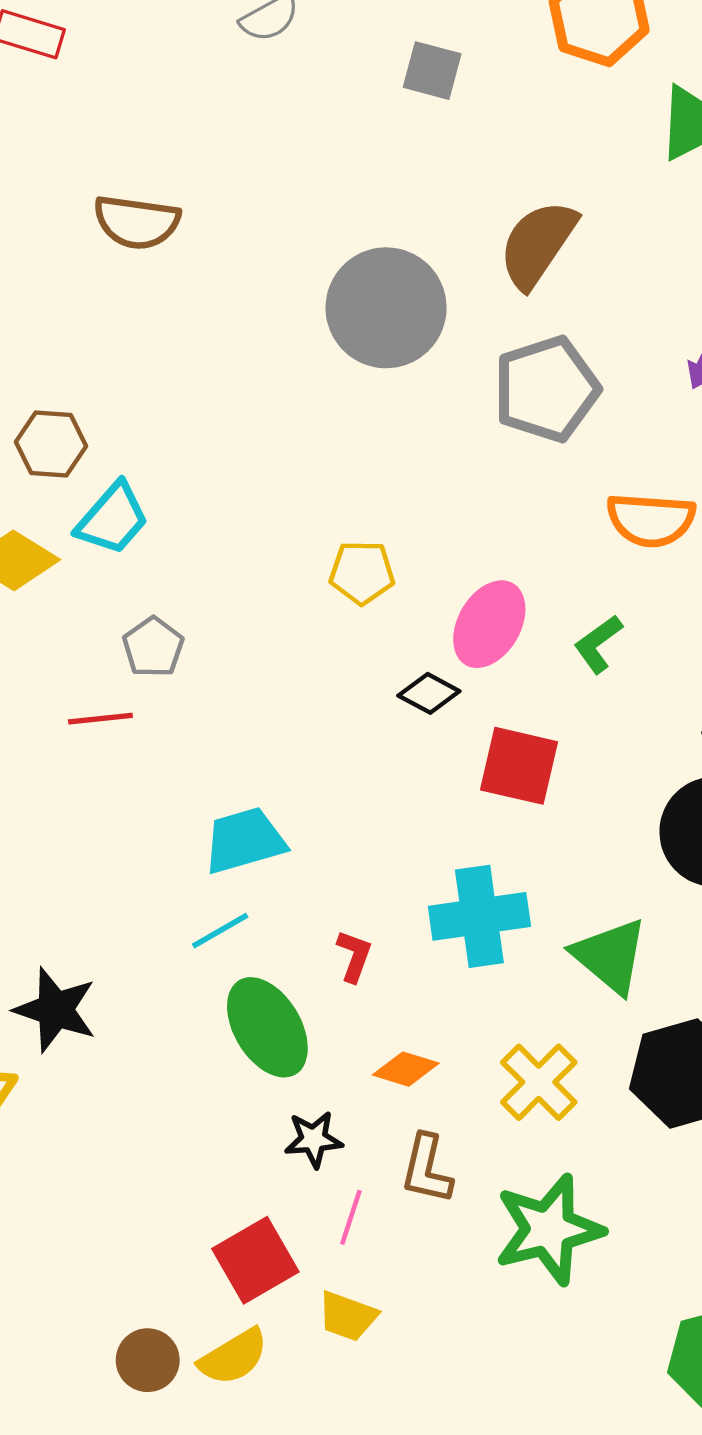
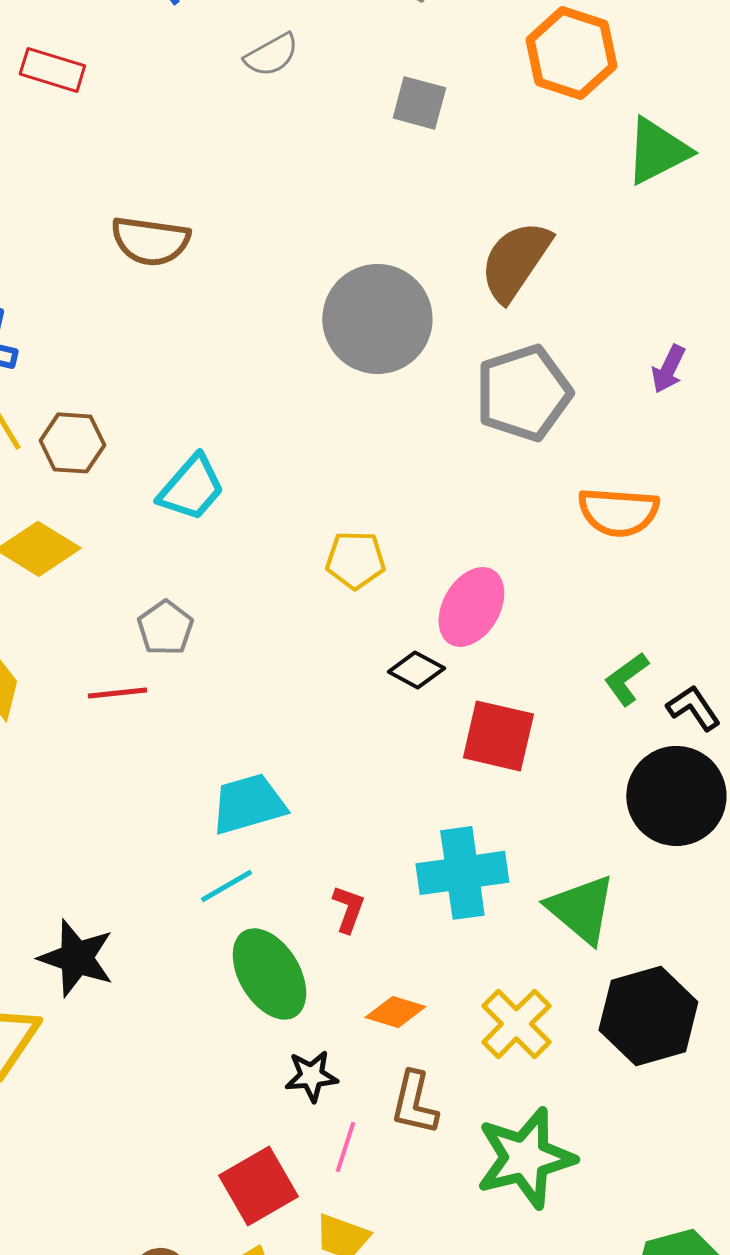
cyan trapezoid: (113, 519) -> (191, 488), moved
green L-shape: (598, 644) -> (626, 679), moved

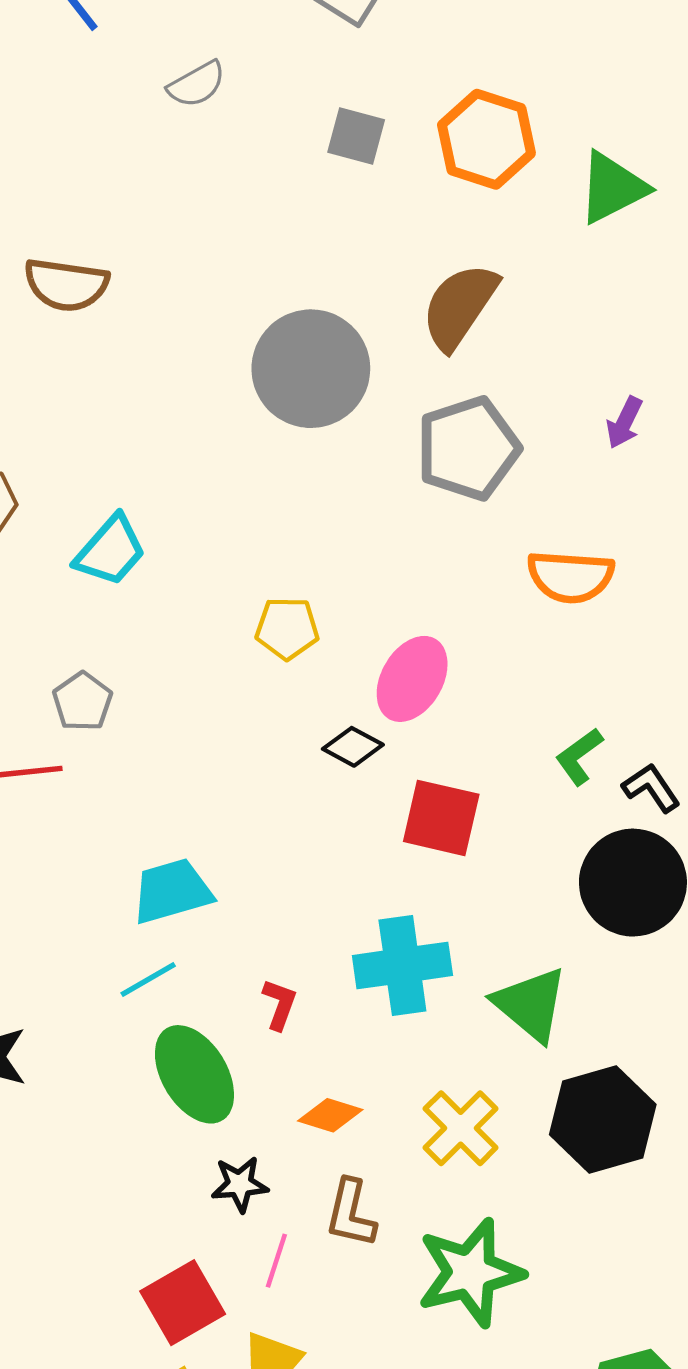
orange hexagon: (571, 53) -> (486, 139), moved

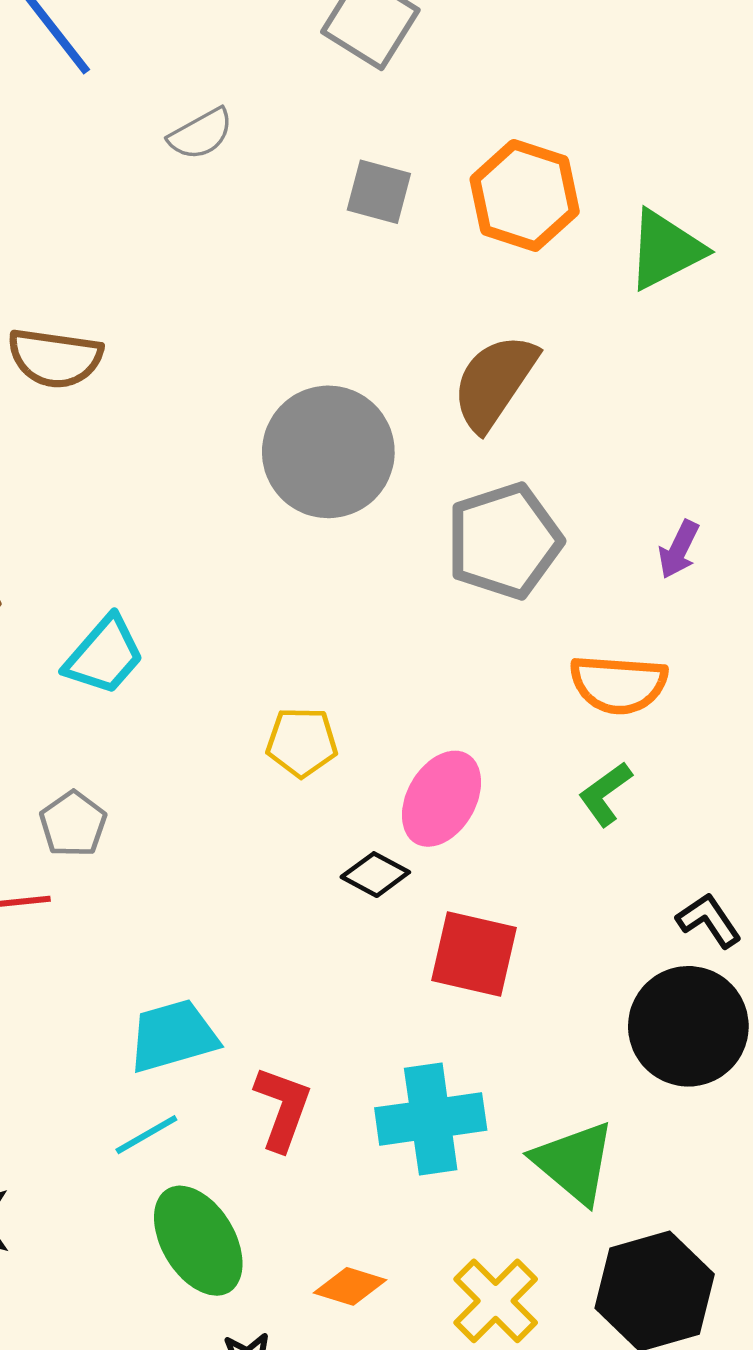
purple arrow: (624, 423) -> (679, 549), moved
green L-shape: (579, 757) -> (605, 794), moved
red L-shape: (280, 1004) -> (283, 1108), moved, size x1.5

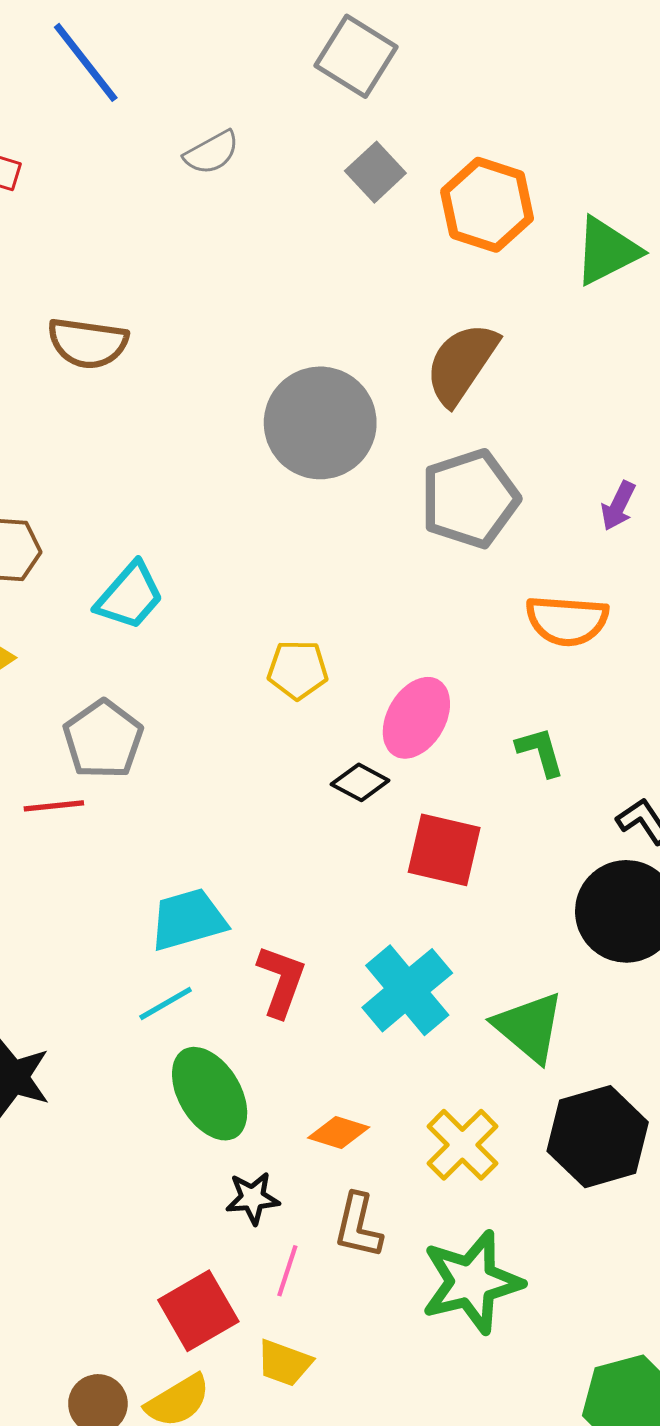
gray square: (379, 192) -> (375, 172), moved, turned 32
green L-shape: (605, 794) -> (540, 752), moved, turned 110
gray pentagon: (73, 824) -> (103, 739), size x1.4
cyan cross: (431, 1119) -> (407, 990), turned -32

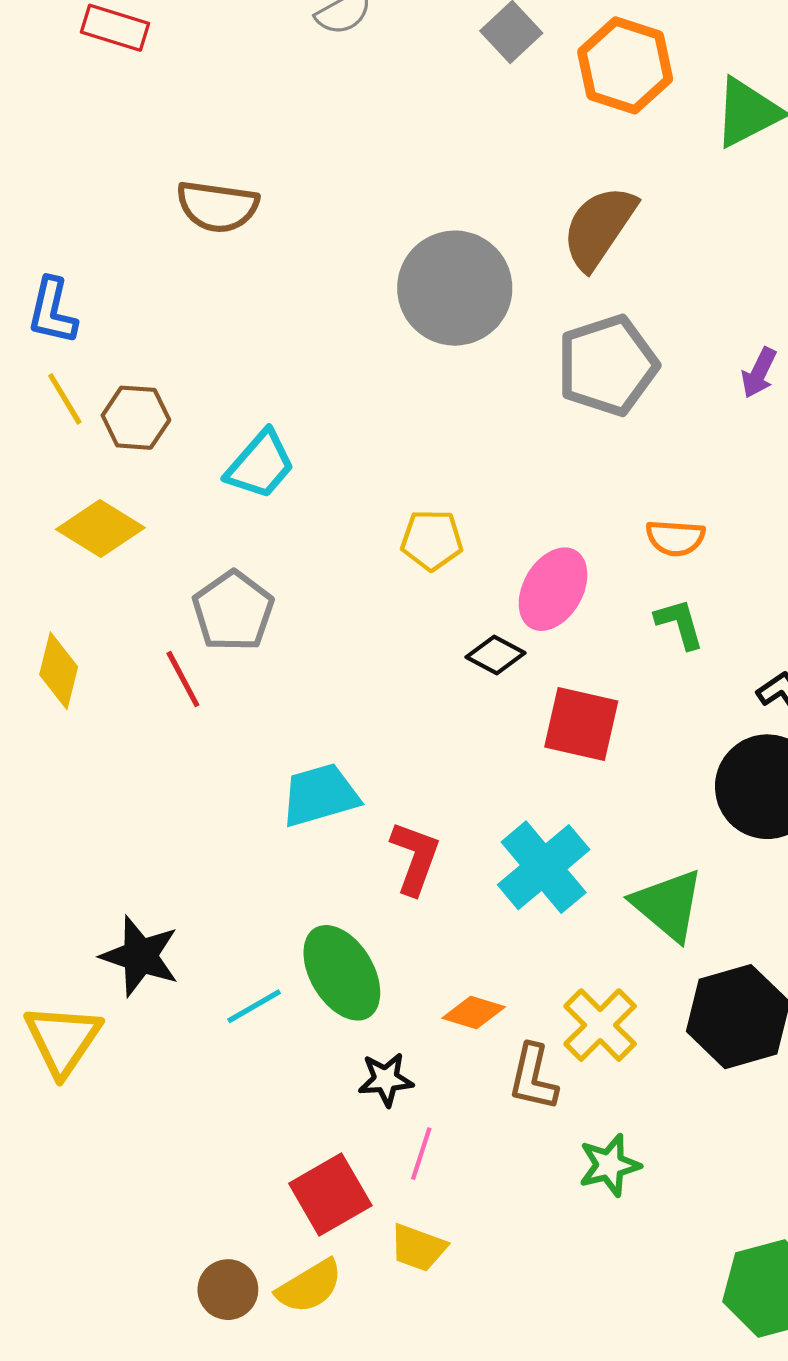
orange semicircle: (567, 621) -> (675, 538), moved, size x0.7
red line: (54, 806) -> (183, 679), turned 68
cyan line: (166, 1004) -> (254, 1006), moved
brown L-shape: (358, 1226) -> (533, 1077), moved
green star: (472, 1282) -> (609, 1165), size x0.6

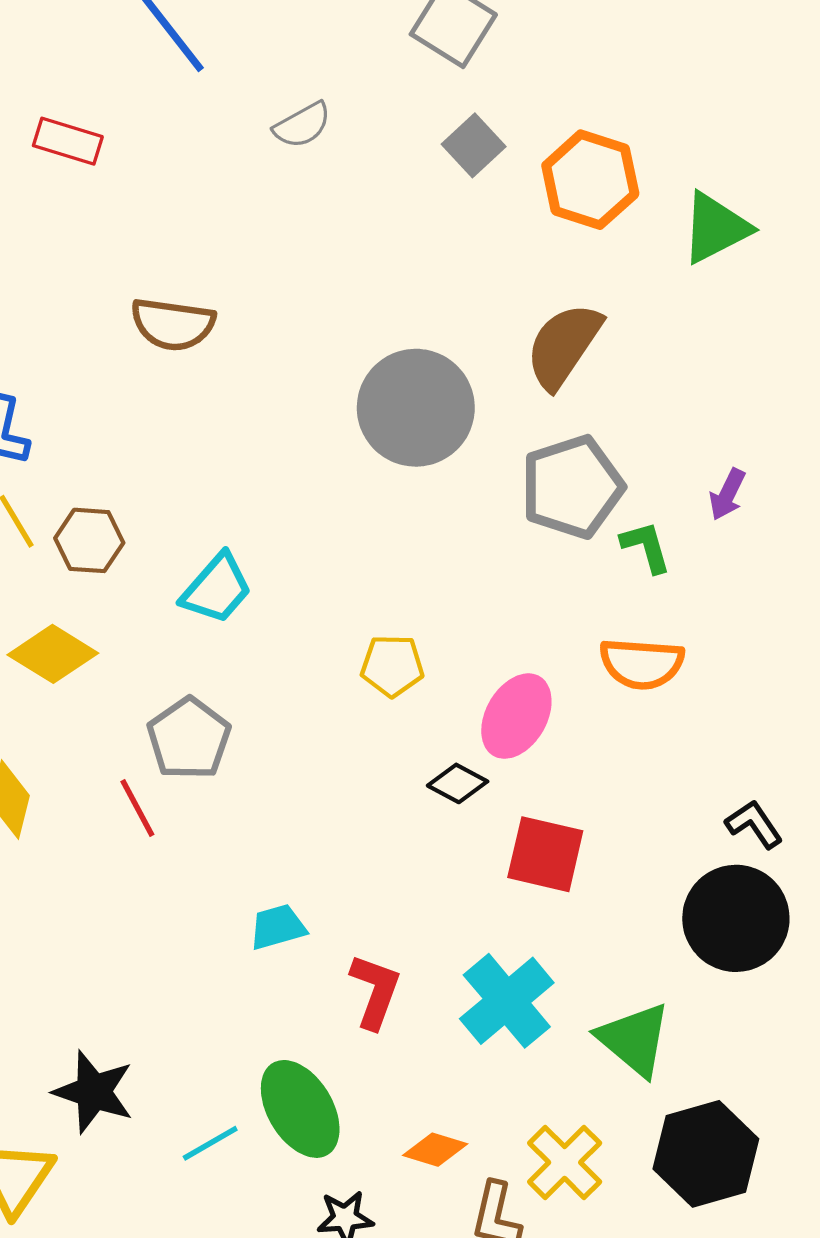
orange semicircle: (675, 538) -> (642, 664), size x1.4
green L-shape: (680, 624) -> (646, 547), moved
cyan trapezoid: (320, 795) -> (278, 927), size x0.7

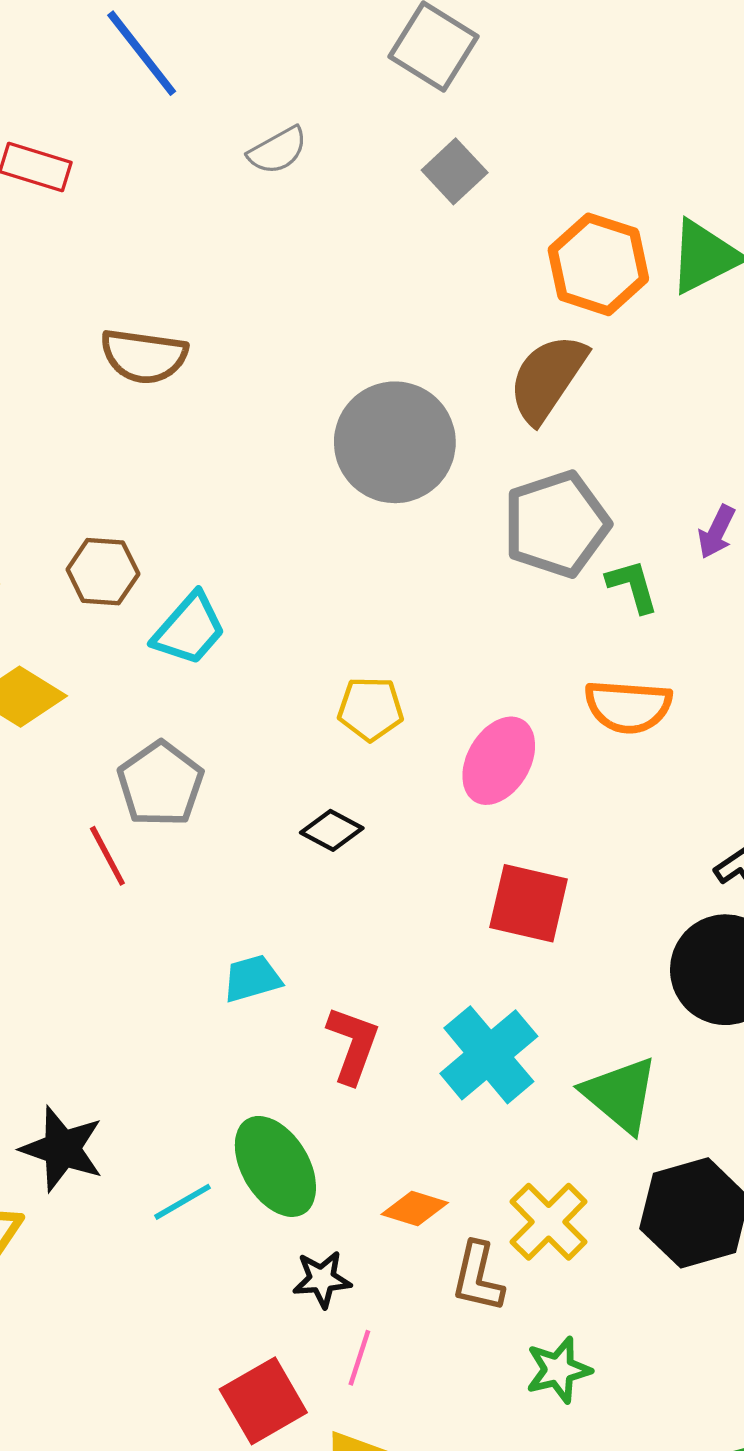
orange hexagon: (590, 180) -> (598, 264), moved
brown hexagon: (89, 540) -> (103, 572), moved
black diamond: (458, 783) -> (332, 830), moved

